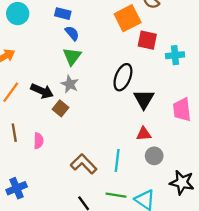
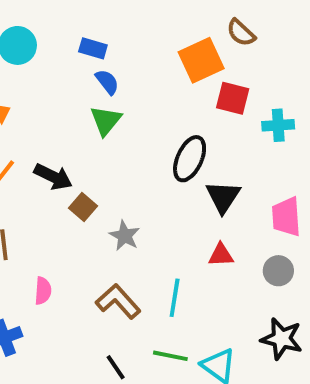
gray star: (70, 84) -> (125, 236), moved
pink semicircle: (39, 141) -> (43, 291), moved
gray circle: (154, 156) -> (278, 271), moved

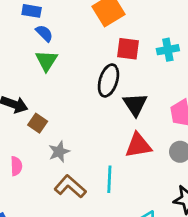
red square: (233, 98) -> (128, 49), moved
gray star: (125, 236) -> (59, 152), moved, turned 30
red triangle: (221, 255) -> (138, 145), size x1.5
pink semicircle: (43, 291) -> (16, 166), moved

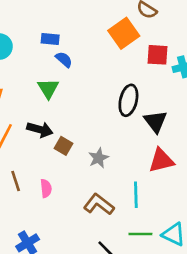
red square: (128, 49) -> (157, 55), moved
green triangle: (46, 61) -> (48, 88), moved
gray star: (59, 152) -> (99, 158), moved

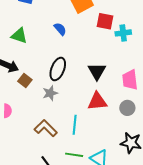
blue semicircle: (64, 60) -> (60, 29), moved
green triangle: (48, 88) -> (19, 36), turned -48
black ellipse: (128, 100) -> (58, 69), moved

